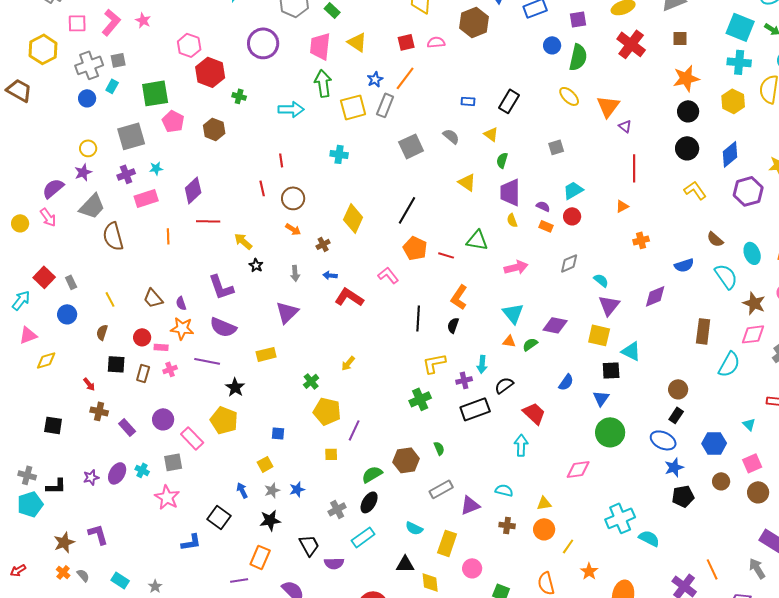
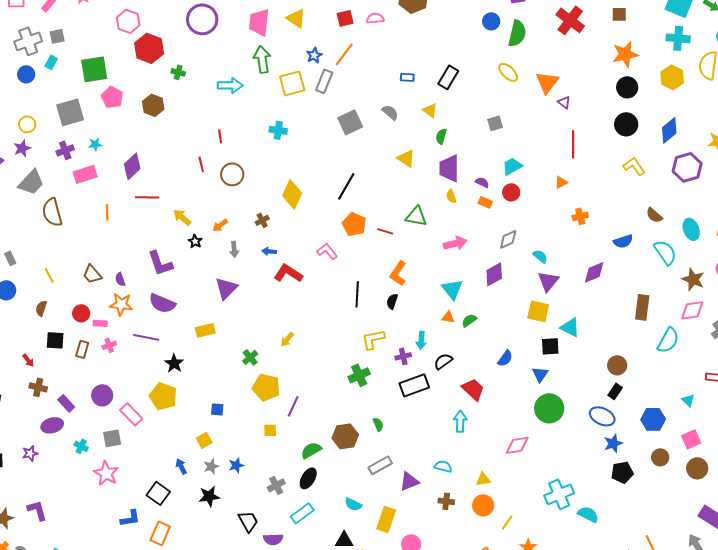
orange arrow: (293, 229) -> (220, 225), moved, turned 112
purple diamond: (555, 325) -> (494, 274), moved, turned -40
purple ellipse: (117, 473) -> (52, 425), moved, turned 45
orange rectangle: (260, 557) -> (160, 533), moved

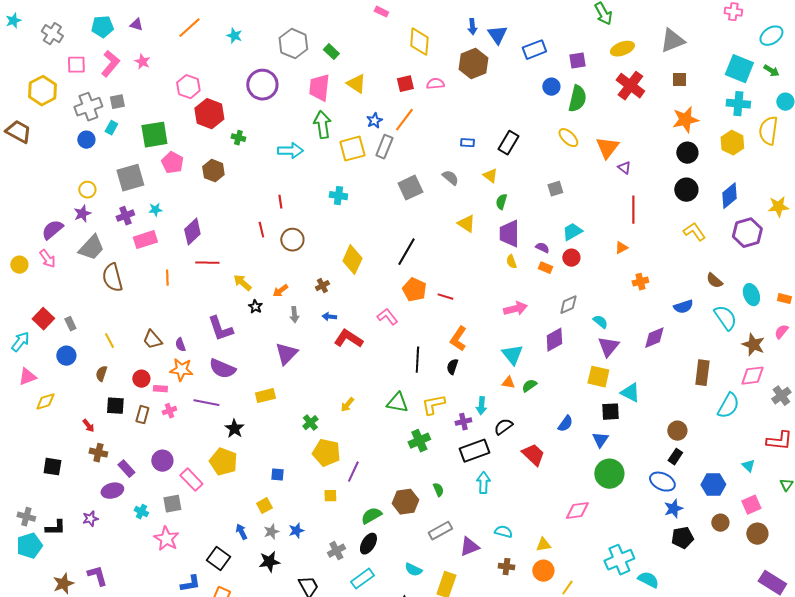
green triangle: (416, 216) -> (397, 403), moved
cyan arrow: (460, 421) -> (483, 483), moved

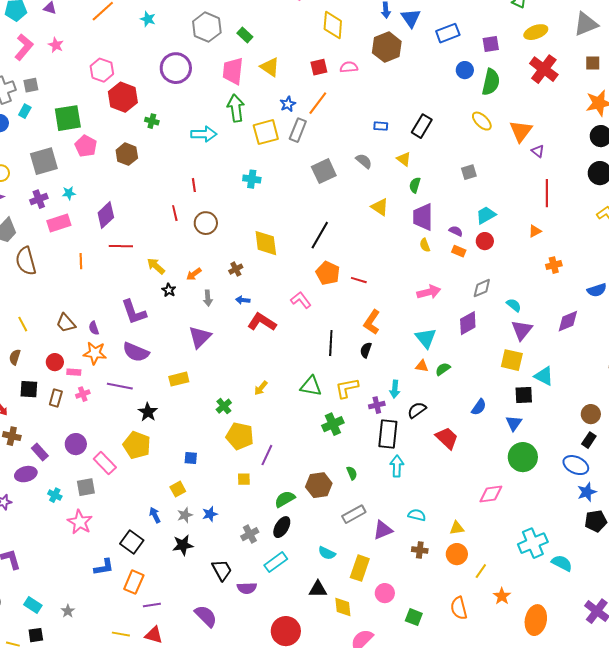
yellow diamond: (352, 260) -> (266, 243), turned -32
black rectangle: (474, 451) -> (388, 434), turned -64

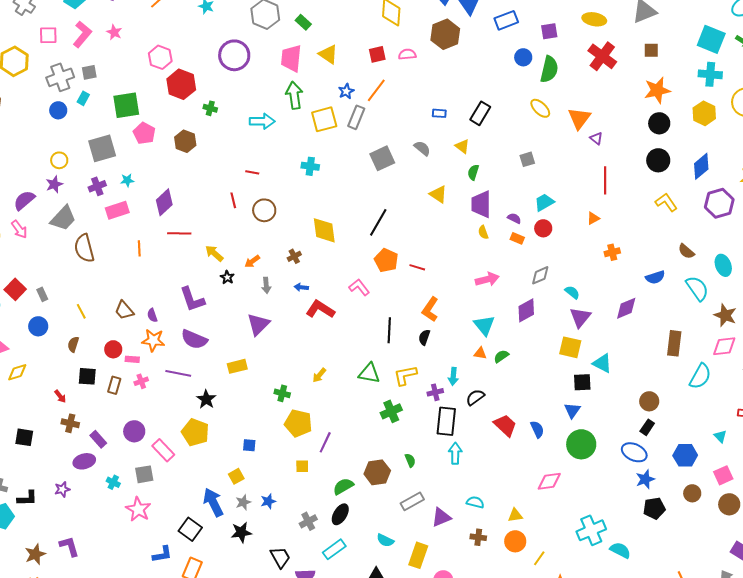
yellow ellipse: (536, 32) -> (594, 19), turned 30
red line: (194, 185) -> (252, 172), turned -72
green cross: (224, 406) -> (282, 393), turned -35
blue semicircle: (479, 407) -> (537, 429), moved, turned -60
blue arrow: (155, 515) -> (213, 502), size x1.8

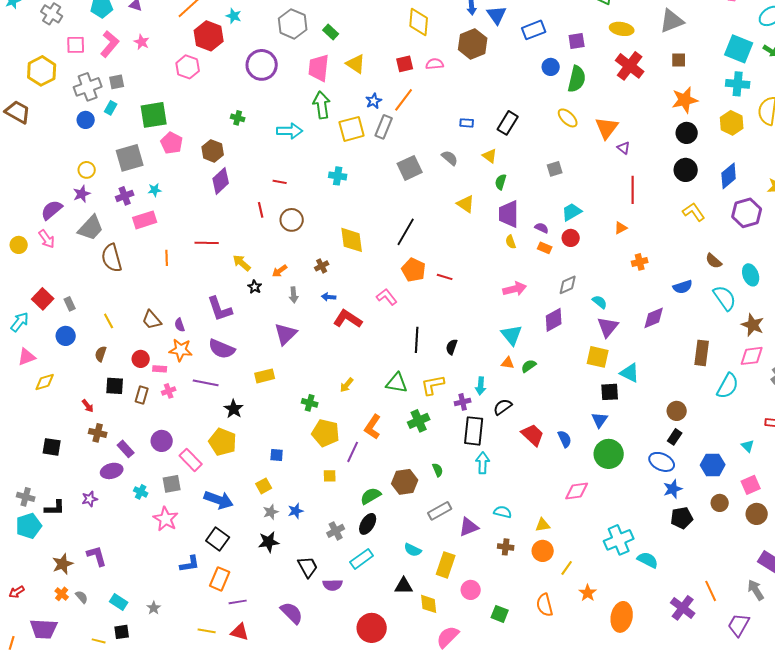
red hexagon: (181, 84) -> (209, 36), moved
purple diamond: (164, 202) -> (221, 181), moved
orange L-shape: (430, 309) -> (373, 427), moved
blue arrow: (213, 502) -> (219, 500), moved, turned 136

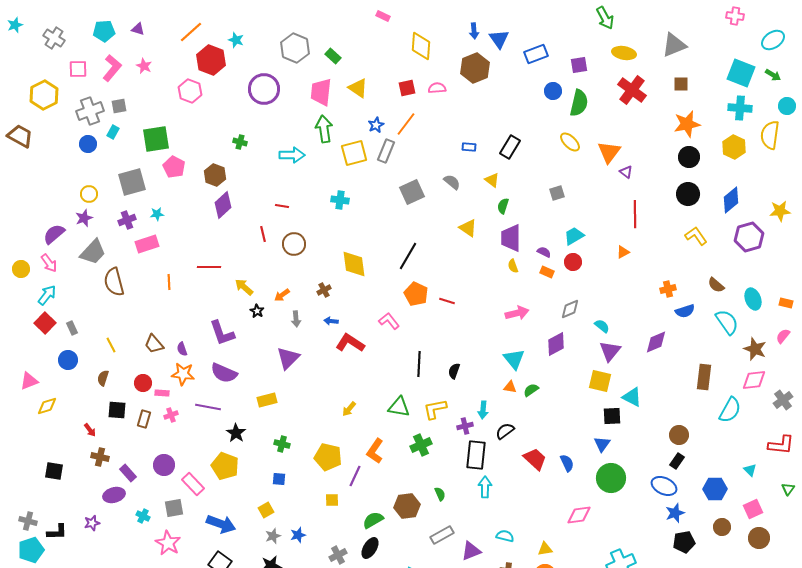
orange cross: (640, 262) -> (668, 289), moved
cyan arrow: (20, 322) -> (47, 295), moved
green cross: (310, 403) -> (282, 444), moved

